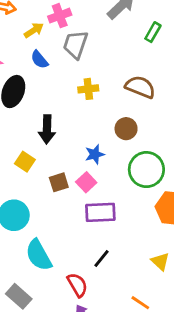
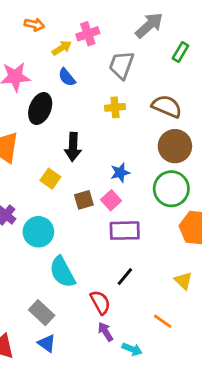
gray trapezoid: (75, 45) -> (121, 65), moved
brown circle: (126, 129) -> (175, 146), moved, size x1.5

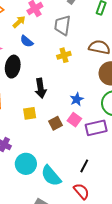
yellow square: (50, 179) -> (30, 113), turned -32
purple rectangle: (125, 231) -> (96, 128), moved
cyan circle: (38, 232) -> (26, 164), moved
black line: (125, 277) -> (84, 166), moved

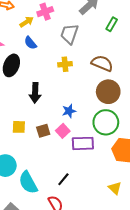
yellow square: (30, 113) -> (19, 127), moved

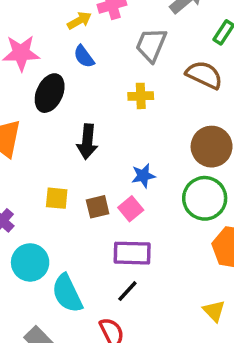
brown semicircle: (102, 63) -> (204, 75), moved
purple rectangle: (83, 143) -> (132, 253), moved

